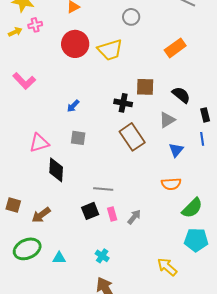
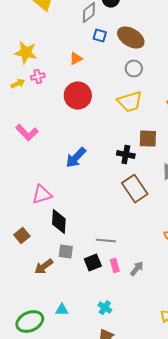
yellow trapezoid: (110, 50) -> (130, 102), moved
blue arrow: (73, 106) -> (76, 158), size x1.6
gray square: (78, 138) -> (66, 252), moved
brown square: (13, 205) -> (22, 236), moved, turned 35
green ellipse: (27, 249) -> (30, 322), moved

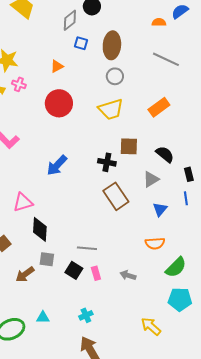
brown ellipse: (131, 38) -> (112, 45), turned 64
pink cross: (38, 77) -> (19, 84), turned 32
black square: (93, 263) -> (74, 270), turned -36
gray arrow: (137, 269) -> (128, 275), moved, turned -112
cyan cross: (105, 308) -> (86, 315), turned 32

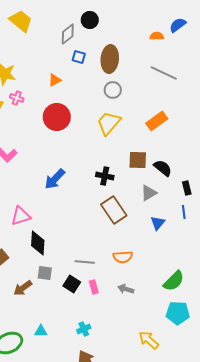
yellow trapezoid: (111, 109) -> (109, 123), turned 148
brown square: (129, 146) -> (138, 160), moved
orange semicircle: (155, 243) -> (123, 257), moved

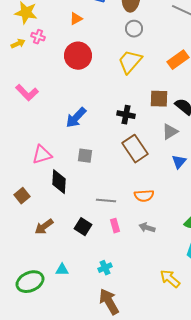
gray square: (45, 273) -> (85, 156), moved
black square: (72, 284) -> (83, 227), moved

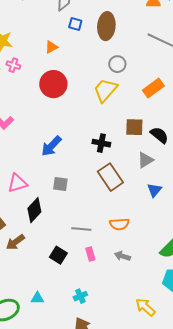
gray circle: (134, 29) -> (117, 64), moved
black diamond: (59, 182) -> (34, 210), turned 40
brown arrow: (44, 227) -> (15, 242), moved

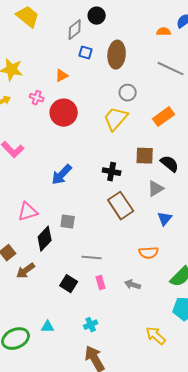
pink cross: (13, 65) -> (37, 98), moved
gray square: (60, 184) -> (68, 222), moved
orange semicircle: (119, 224) -> (149, 253), moved

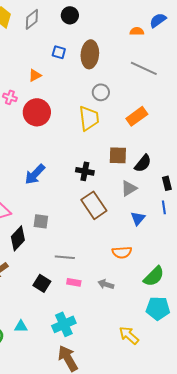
gray diamond: (75, 30) -> (32, 19), moved
yellow trapezoid: (116, 119) -> (89, 118), turned 132
black semicircle: (170, 164) -> (143, 163), turned 90
pink rectangle: (101, 283) -> (74, 282), turned -64
cyan cross: (91, 325) -> (64, 324), size x1.6

